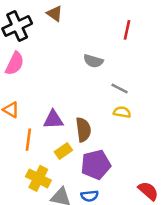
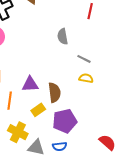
gray semicircle: (93, 61) -> (63, 37), turned 63

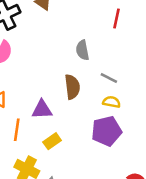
brown semicircle: (54, 92) -> (72, 87), moved
purple pentagon: (65, 121) -> (106, 131), moved

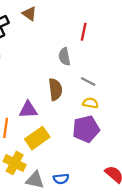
red line: (117, 19) -> (84, 32), moved
yellow rectangle: (52, 141) -> (37, 138), size x1.5

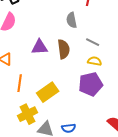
purple triangle: (28, 110) -> (40, 47), moved
yellow cross: (15, 163) -> (28, 114), turned 36

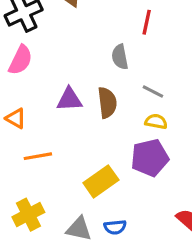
orange line: (20, 83) -> (38, 156), turned 72
yellow rectangle: (48, 92) -> (101, 181), moved
yellow cross: (28, 114) -> (28, 215), moved

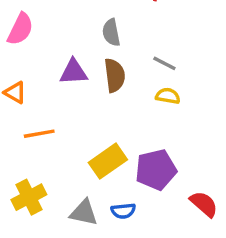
gray semicircle: (120, 57) -> (111, 32), moved
purple pentagon: (150, 158) -> (156, 170), moved

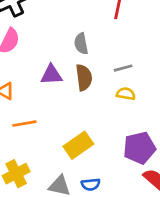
gray line: (164, 63) -> (123, 68), turned -42
purple pentagon: (156, 170) -> (139, 148), moved

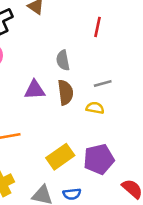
yellow semicircle: (126, 94) -> (95, 108), moved
purple pentagon: (139, 148) -> (99, 159), moved

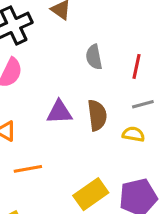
red line: (98, 27) -> (137, 66), moved
gray semicircle: (63, 60) -> (94, 57), moved

